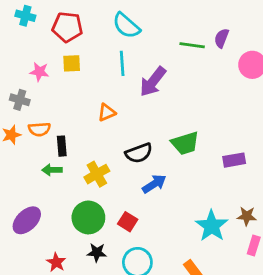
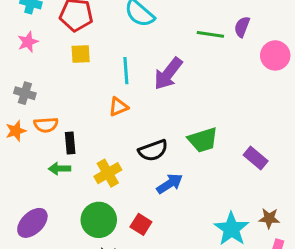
cyan line: (122, 63) -> (126, 71), moved
pink star: (39, 72) -> (28, 42), moved, turned -30
purple rectangle: (234, 160) -> (256, 158), turned 50

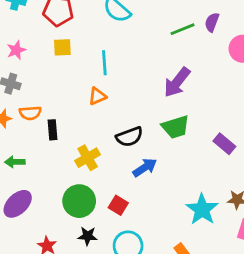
green line: (210, 34) -> (183, 29), turned -30
pink star: (28, 42) -> (16, 50), moved
purple arrow: (168, 74) -> (177, 82), moved
green arrow: (60, 169) -> (15, 162), moved

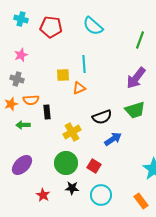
green line: (183, 29) -> (140, 40), turned -48
yellow square: (62, 47) -> (63, 75), moved
green arrow: (15, 162) -> (23, 125), moved

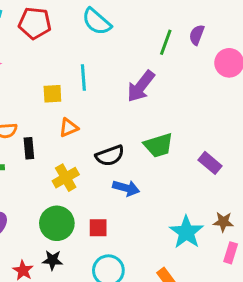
purple arrow: (136, 78) -> (141, 86), moved
orange triangle: (79, 88) -> (69, 128), moved
blue arrow: (113, 139) -> (126, 188), turned 48
red square: (94, 166) -> (98, 228), turned -32
black star: (72, 188) -> (52, 260), moved

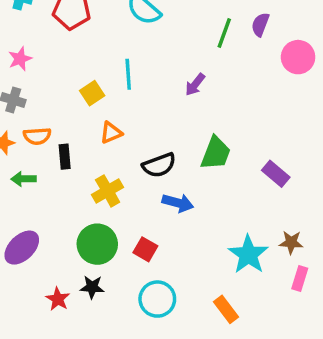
purple arrow: (141, 86) -> (195, 85), size x0.6
yellow square: (52, 94) -> (92, 93), turned -30
green trapezoid: (158, 145) -> (216, 153), turned -52
red square: (98, 228) -> (145, 249), turned 30

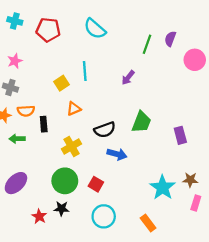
purple rectangle: (276, 174) -> (180, 135), turned 35

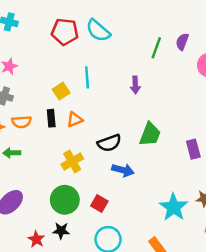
red pentagon: (48, 30) -> (65, 32), moved
purple arrow: (128, 78) -> (135, 85), turned -40
black rectangle: (44, 124) -> (51, 118), moved

